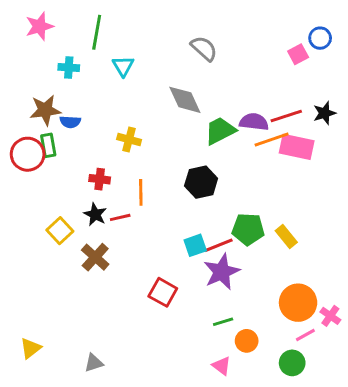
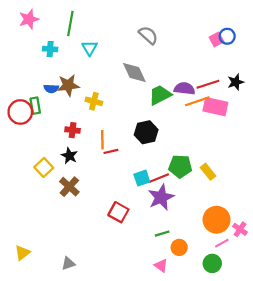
blue circle: (320, 38) -> (227, 36), moved
brown star: (45, 110) -> (68, 85), moved
red line: (120, 217) -> (111, 151), moved

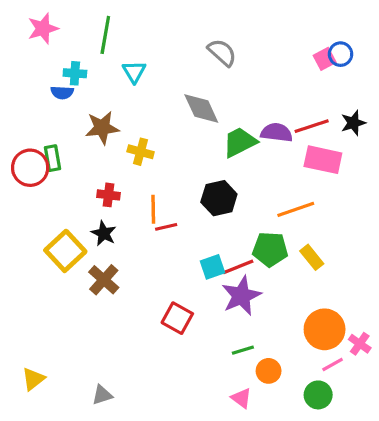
blue semicircle: (51, 89) -> (62, 93), moved
orange line: (197, 101) -> (296, 209), moved
yellow square: (44, 167) -> (65, 251), size x1.4

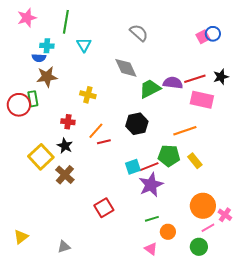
brown star: (102, 128) -> (47, 77), moved
orange line: (153, 209) -> (96, 131), turned 42
red square: (177, 318) -> (104, 208), moved, turned 30

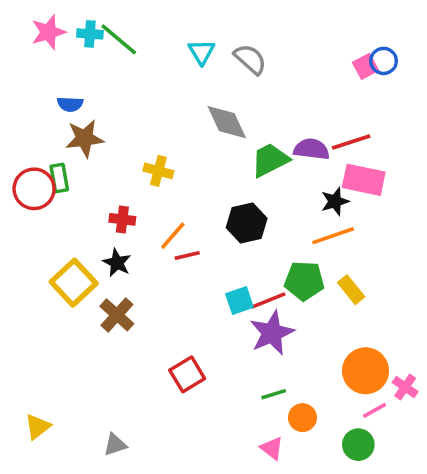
green line: (66, 22) -> (119, 39), turned -60
cyan triangle: (84, 45) -> (202, 52), moved
cyan cross: (47, 46) -> (90, 34), moved
black star: (221, 77) -> (335, 201), moved

